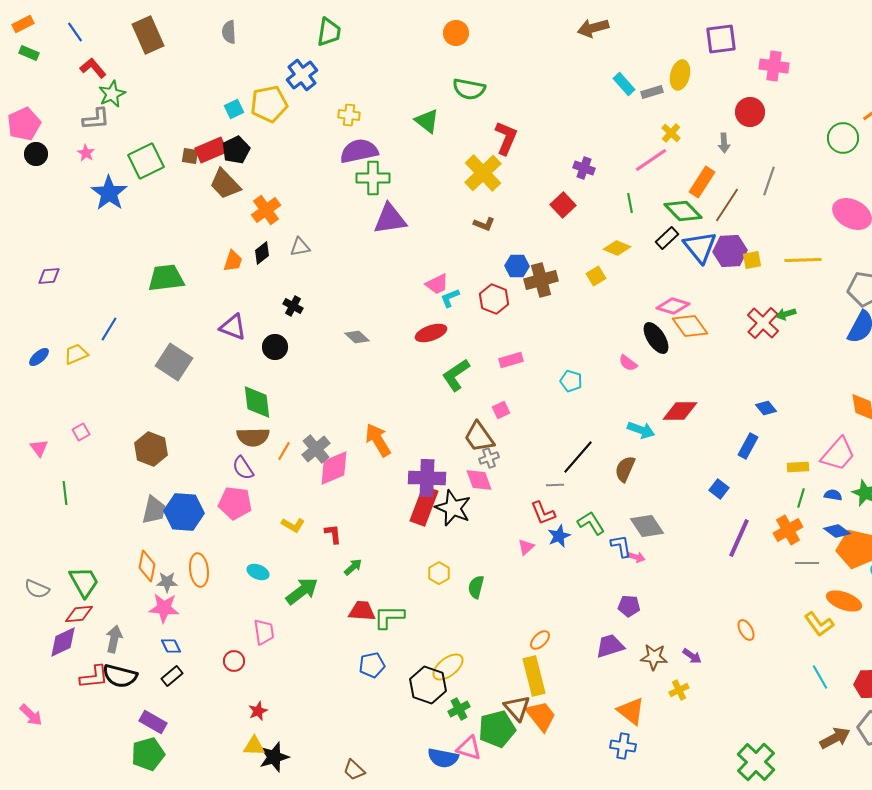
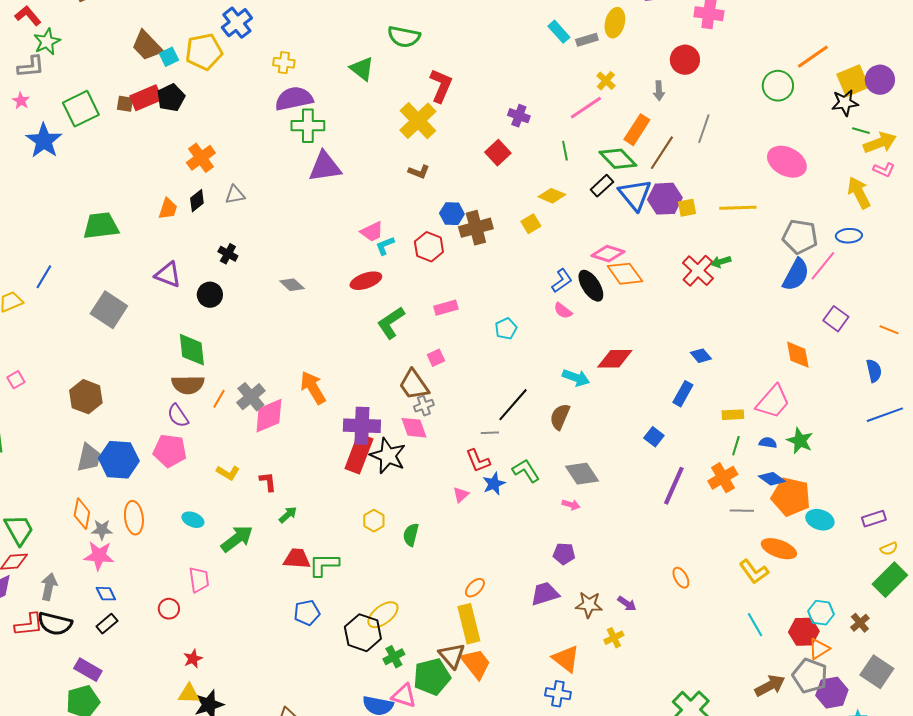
brown trapezoid: (225, 184) -> (147, 46), moved
cyan pentagon: (571, 381) -> (506, 329), turned 30
blue L-shape: (621, 546) -> (562, 281), moved, turned 65

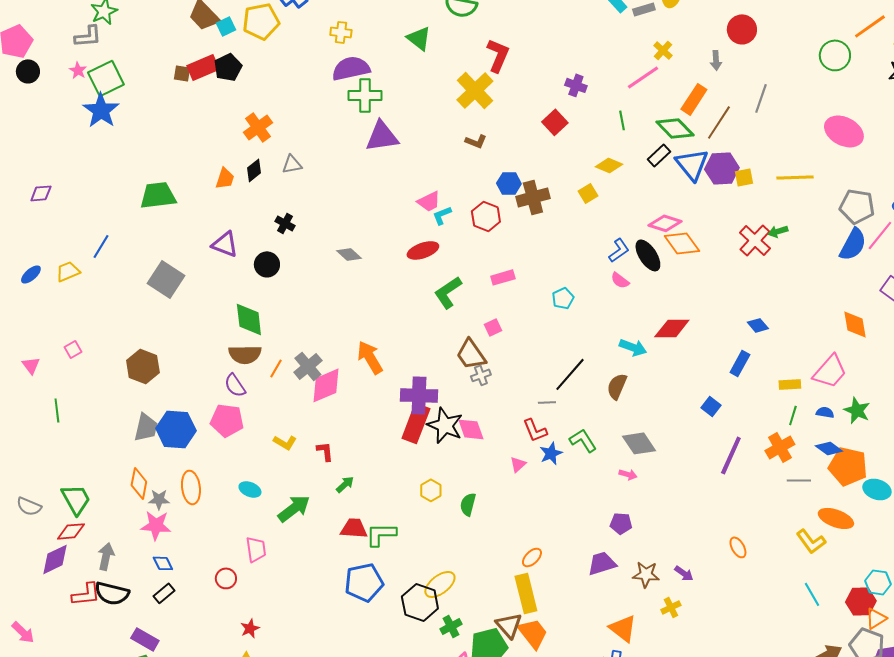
green square: (81, 109) -> (106, 78), moved
pink diamond: (414, 428) -> (471, 429), moved
blue pentagon: (307, 613) -> (364, 582), size x1.5

